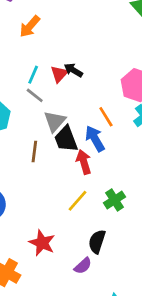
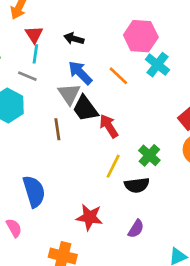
red triangle: (59, 74) -> (34, 34), moved
gray line: (35, 95) -> (27, 76), moved
blue arrow: (95, 139) -> (80, 73), moved
black semicircle: (97, 242) -> (137, 185), moved, turned -100

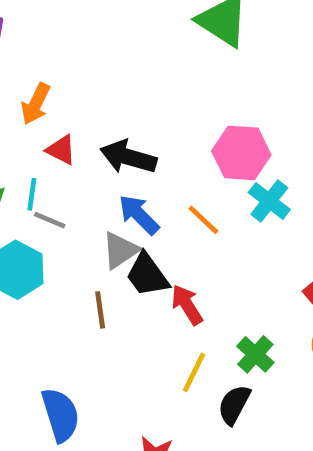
red triangle: (34, 34) -> (61, 150), turned -30
black arrow: (74, 39) -> (128, 157), size x1.6
cyan line: (35, 54) -> (32, 194), moved
gray triangle: (69, 94) -> (120, 250), turned 30
black semicircle: (137, 185) -> (234, 405), turned 125

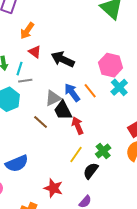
blue arrow: (139, 215) -> (72, 92), moved
gray line: (50, 220) -> (25, 81), turned -40
brown line: (100, 310) -> (41, 122), turned -49
blue semicircle: (61, 415) -> (17, 163), turned 75

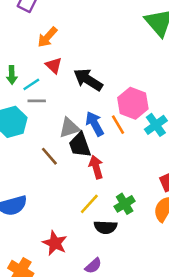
pink hexagon: (111, 65) -> (133, 103), moved
cyan line: (20, 69) -> (31, 84), turned 32
black semicircle: (91, 171) -> (106, 227), turned -132

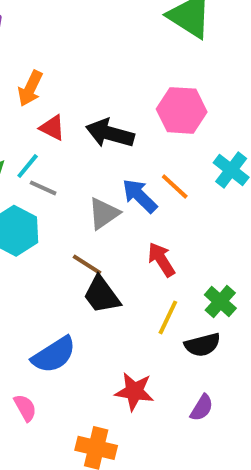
gray line: (37, 101) -> (43, 188), turned 42
pink hexagon: (133, 103) -> (182, 110), moved
black trapezoid: (80, 145) -> (102, 295), moved

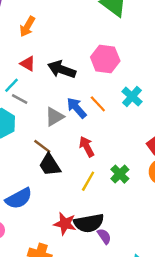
orange arrow: (30, 88) -> (27, 27), moved
black semicircle: (202, 345) -> (89, 223), moved, size x1.4
purple semicircle: (202, 408) -> (104, 236), turned -70

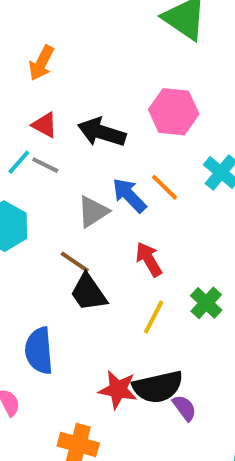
gray line: (20, 99) -> (45, 165), moved
blue semicircle: (19, 198) -> (39, 351), turned 116

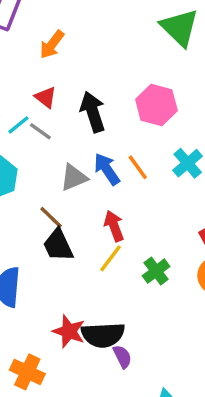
black arrow: (102, 132) -> (93, 112), turned 45
yellow line: (154, 317) -> (111, 258), moved

